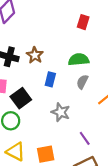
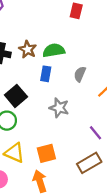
green semicircle: (79, 59) -> (54, 50), moved
purple line: (85, 138) -> (95, 133), moved

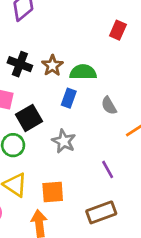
gray semicircle: (80, 74) -> (109, 106), turned -63
gray star: (59, 108) -> (64, 141), moved
purple line: (95, 133) -> (108, 169), moved

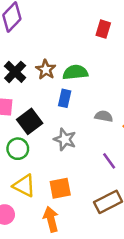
black cross: (20, 64) -> (15, 72), turned 30
gray semicircle: (109, 106) -> (104, 116), moved, turned 138

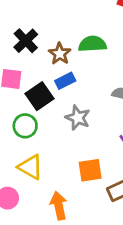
brown star: (46, 70) -> (60, 54), moved
blue rectangle: (65, 98) -> (65, 81), moved, turned 48
orange square: (60, 188) -> (90, 170), moved

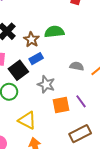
yellow triangle: (31, 167) -> (27, 120), moved
orange square: (90, 170) -> (61, 105), moved

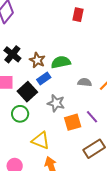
green semicircle: (54, 32) -> (61, 62), moved

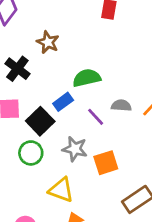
brown star: (37, 60) -> (48, 42), moved
gray star: (56, 103) -> (75, 149), moved
purple line: (92, 117) -> (96, 117), moved

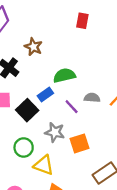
green circle: (31, 153) -> (24, 148), moved

